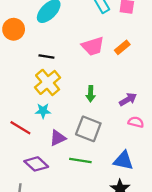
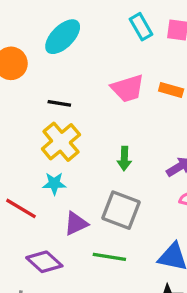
orange rectangle: (122, 47) -> (171, 90), turned 56

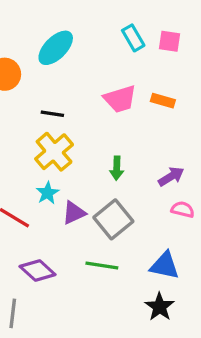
cyan star: (54, 183) -> (47, 193), turned -30
gray square: (121, 210) -> (113, 219), turned 30
purple triangle: (76, 223) -> (74, 213), moved

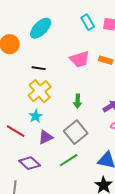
purple triangle: (74, 213) -> (46, 137), moved
green line: (102, 266) -> (69, 160), turned -42

